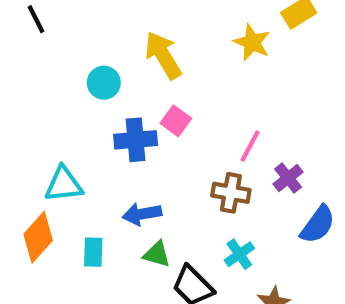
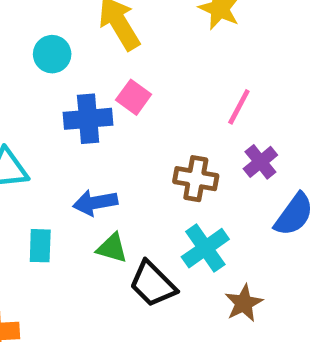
pink line: (250, 146) -> (239, 107), moved
cyan cross: (239, 254) -> (205, 248), size x1.4

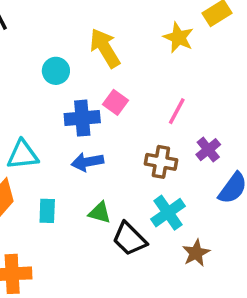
pink line: (239, 107) -> (177, 111), moved
blue arrow: (95, 203) -> (87, 162), moved

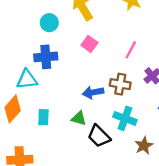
blue cross: (82, 118) -> (46, 57), moved
blue arrow: (87, 162) -> (93, 92), moved
cyan cross: (168, 213) -> (125, 118), turned -35

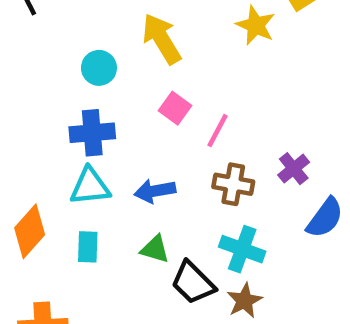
pink line: (131, 50) -> (218, 131), moved
cyan triangle: (27, 79) -> (90, 186), moved
blue arrow: (93, 92) -> (155, 191), moved
brown star: (144, 146) -> (244, 301), moved

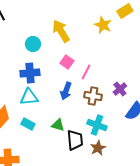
blue arrow: (155, 191) -> (66, 91), moved, turned -60
cyan rectangle: (88, 247) -> (28, 124), turned -64
black trapezoid: (193, 283) -> (75, 140), turned -140

